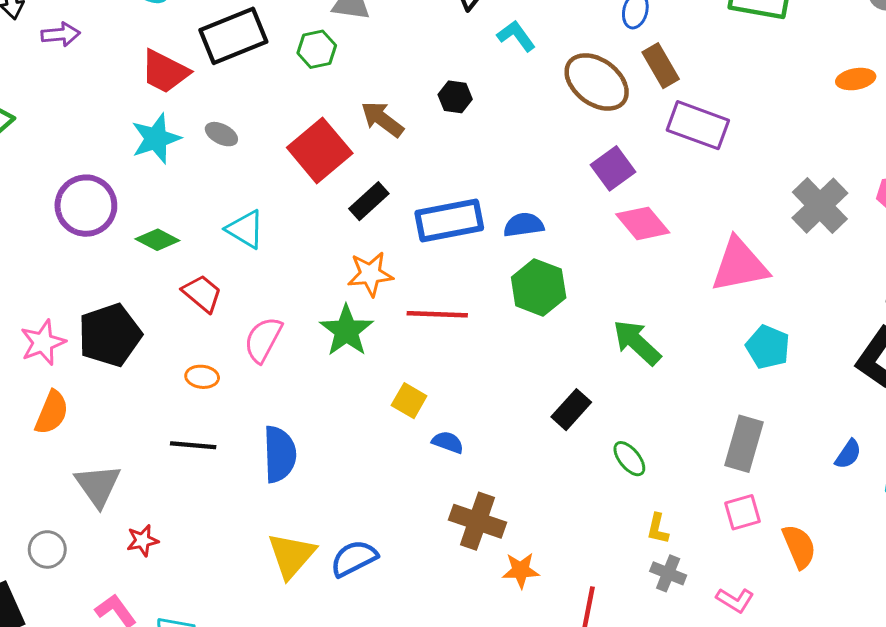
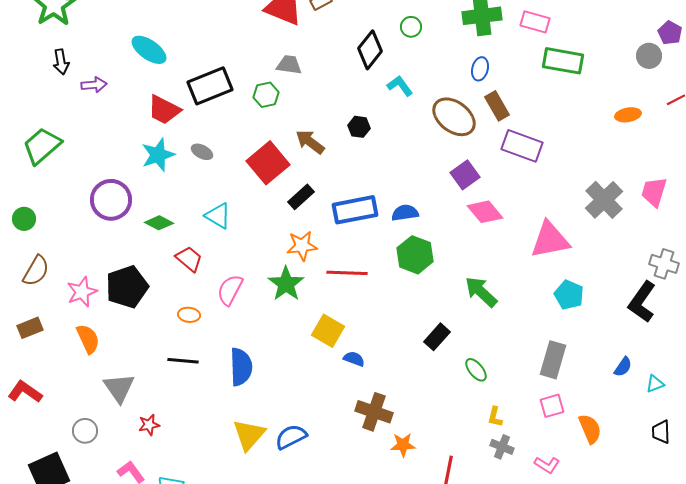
yellow square: (409, 401) -> (328, 331), size x1.4
orange semicircle: (52, 413) -> (88, 339), turned -48

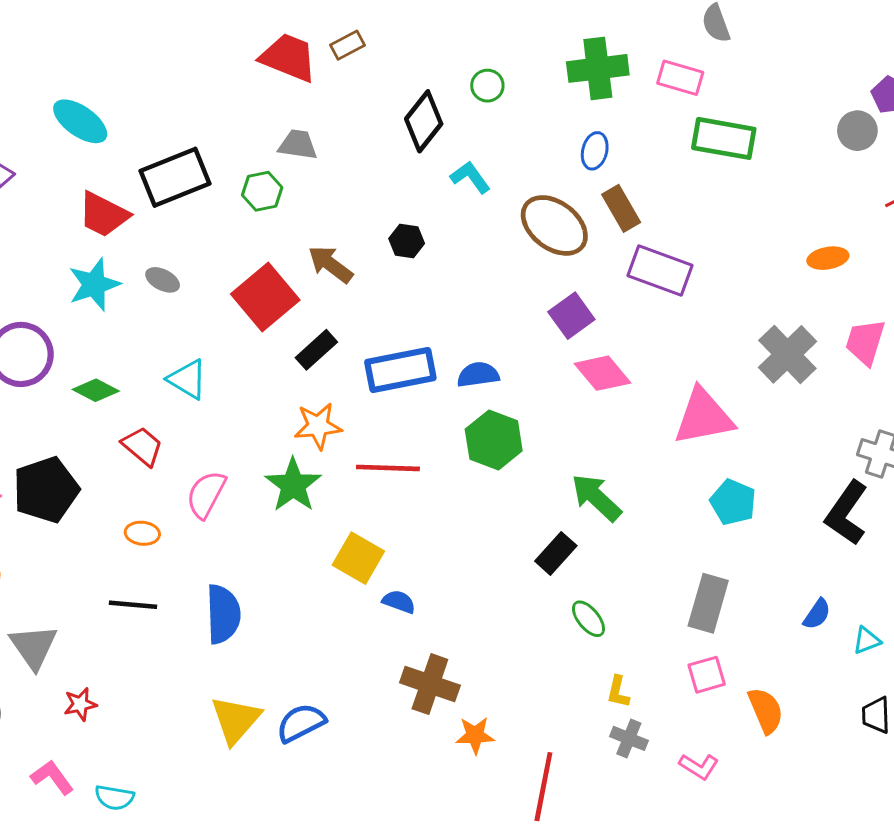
orange ellipse: (628, 115) -> (828, 258), moved
black rectangle: (437, 337) -> (556, 553), moved

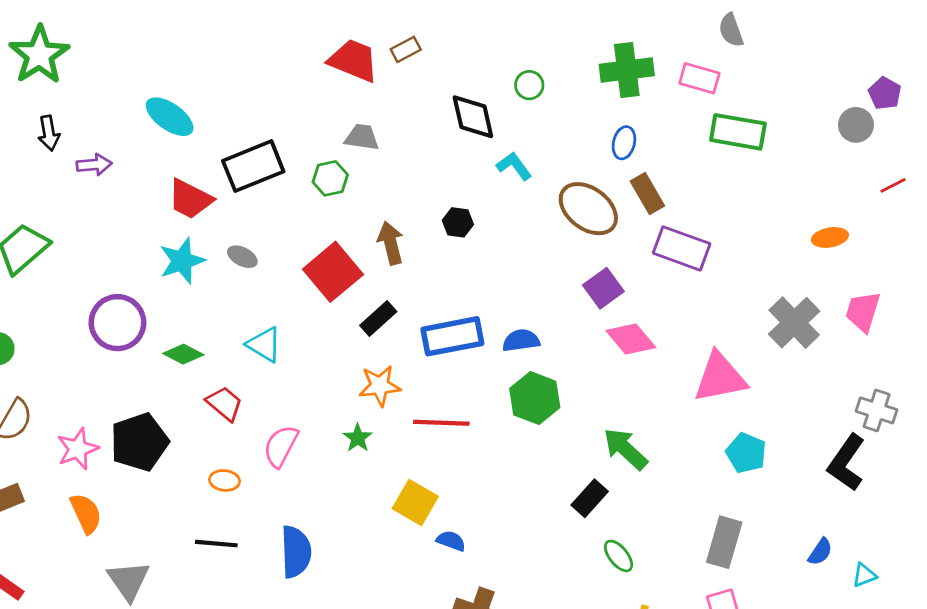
black diamond: (424, 121) -> (473, 117), turned -51
brown arrow: (330, 264) -> (391, 243), turned 39
green star: (293, 485) -> (358, 438), size x0.6

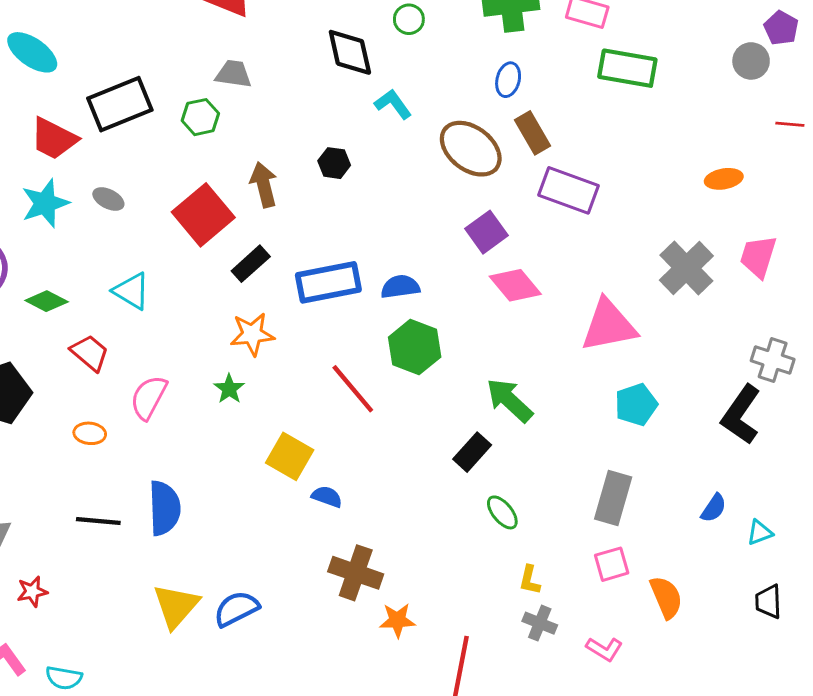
red line: (893, 185) -> (790, 124), turned 32
red line: (441, 423) -> (353, 389), moved, turned 48
cyan pentagon: (746, 453) -> (636, 405), turned 30
black line: (216, 544) -> (98, 521), moved

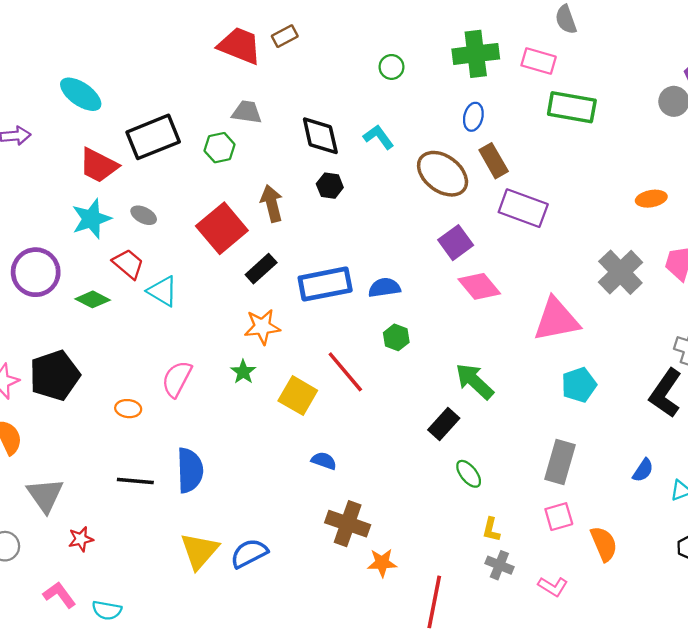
black diamond: (350, 52) -> (320, 136), moved
green hexagon: (415, 347) -> (396, 337), size x0.6
red trapezoid: (90, 353) -> (128, 264), moved
yellow square: (290, 456) -> (298, 396), moved

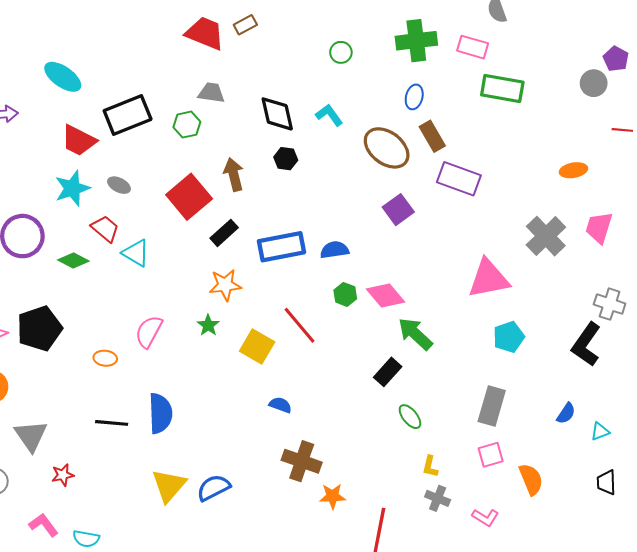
pink diamond: (479, 286) -> (386, 296), moved

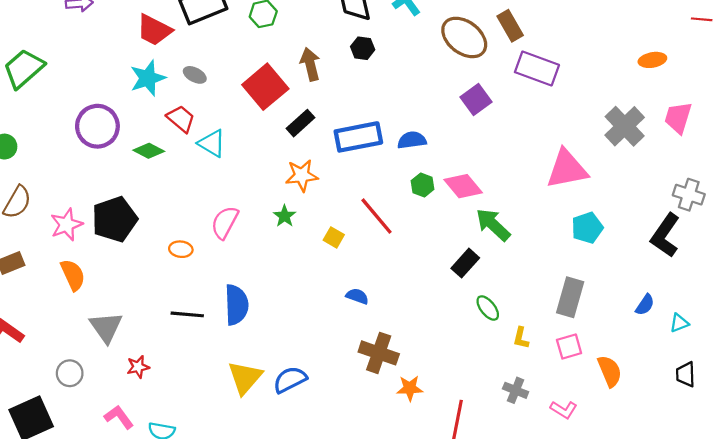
yellow square: (257, 347) -> (334, 237), size x0.6
yellow L-shape: (430, 466) -> (521, 338), moved

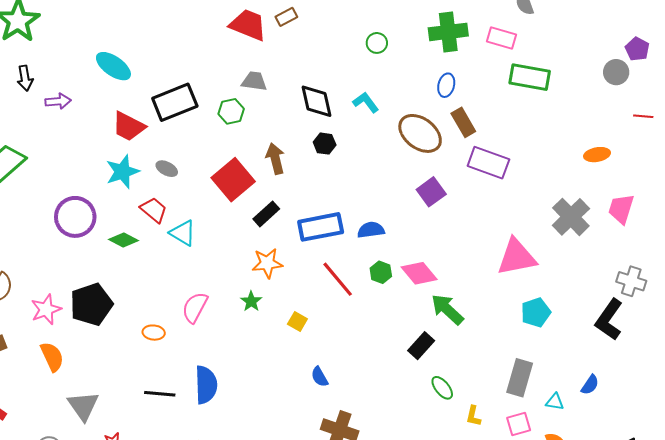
red line: (377, 216) -> (338, 279), moved
blue semicircle: (357, 296) -> (320, 377), turned -140
cyan triangle: (679, 323) -> (555, 402), moved, turned 30

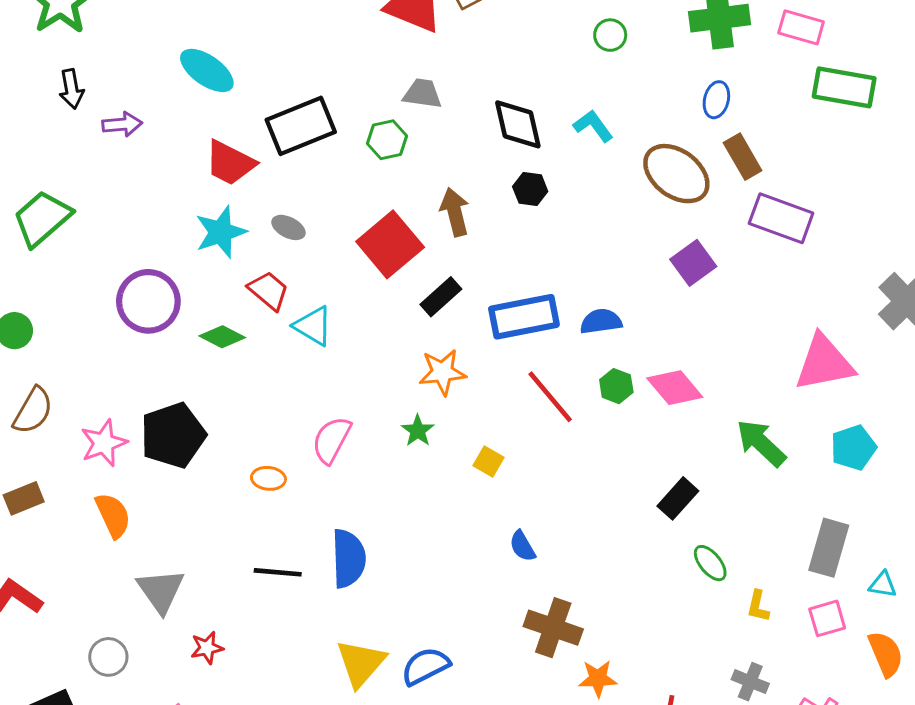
green arrow: (447, 309) -> (761, 443), moved

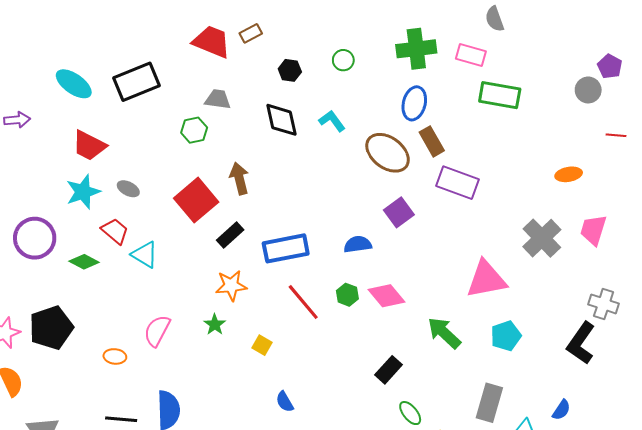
blue ellipse: (716, 100) -> (414, 103), size x1.4
black rectangle: (301, 126) -> (136, 82), moved
black hexagon: (530, 189) -> (290, 70), moved
blue semicircle: (601, 321) -> (358, 244), moved

